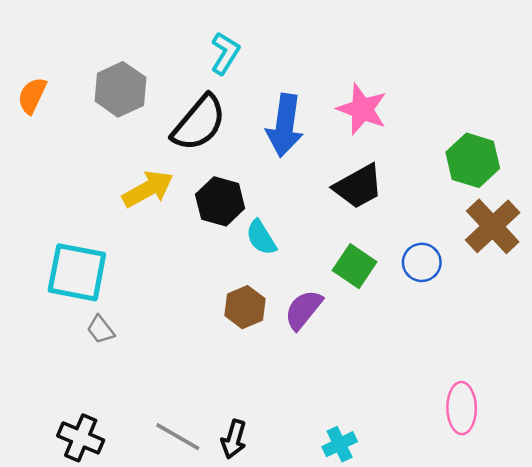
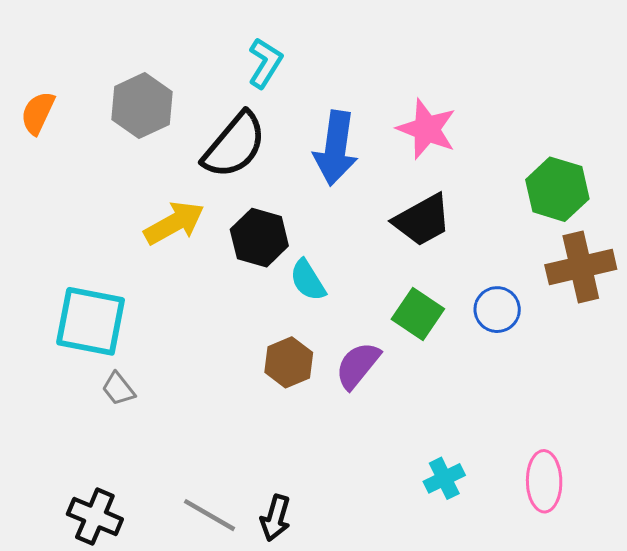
brown cross: (493, 226) -> (581, 267), turned 30
cyan cross: (340, 444) -> (444, 478), moved

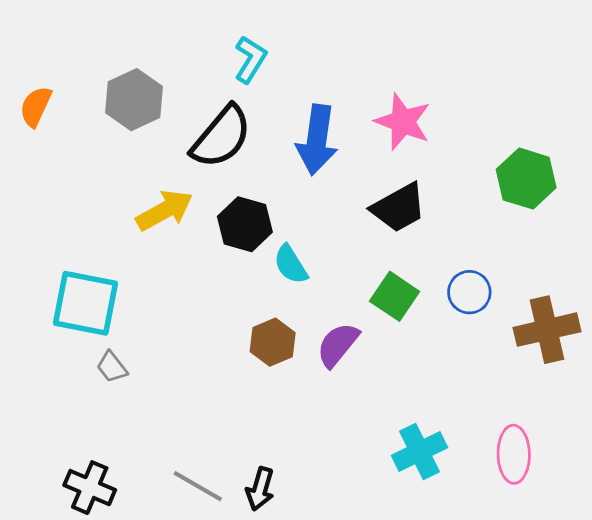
brown cross: (581, 267) -> (547, 330), moved
cyan cross: (444, 478) -> (419, 452), size x1.4

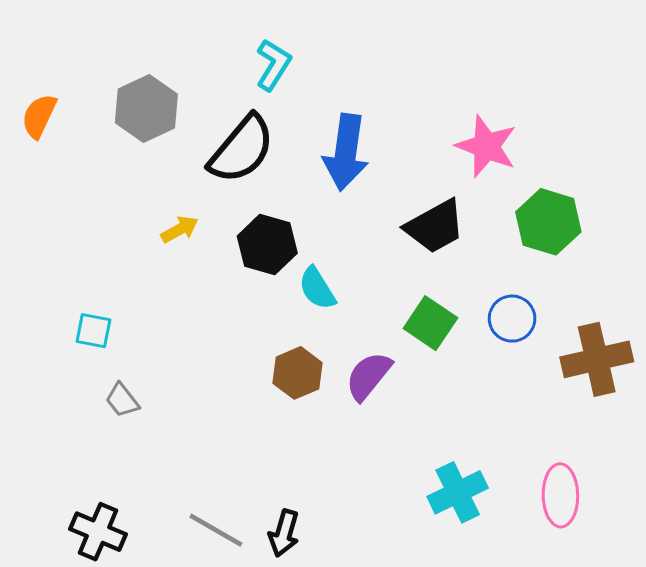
pink star: (403, 122) -> (486, 146), moved
green hexagon: (526, 179) -> (548, 222), moved
yellow arrow: (165, 210) -> (180, 229), size x0.6
cyan square: (86, 303) -> (93, 331), size x0.5

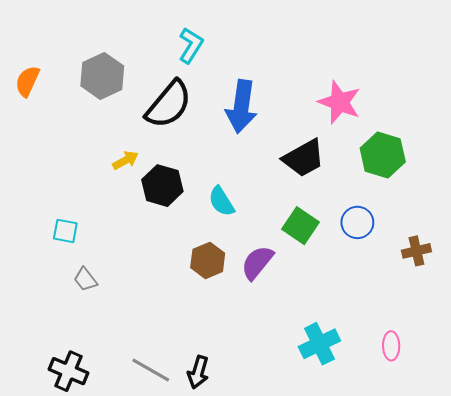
black hexagon: (267, 245) -> (162, 186), moved
brown cross: (597, 359) -> (416, 251), size x0.6
pink ellipse: (560, 495) -> (391, 346), size x0.7

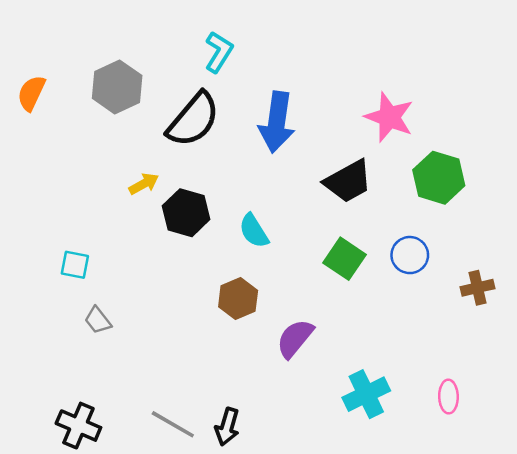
purple semicircle: (257, 263) -> (295, 338), moved

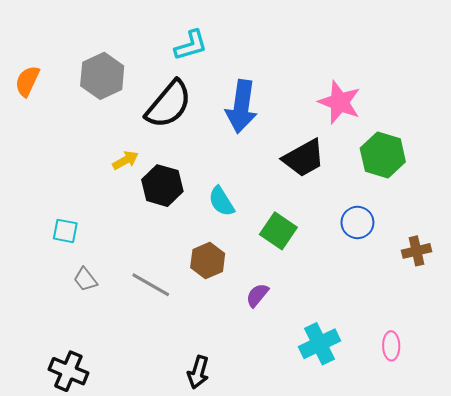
cyan L-shape: (219, 52) -> (191, 45), turned 42
green square: (344, 259) -> (278, 231), moved
purple semicircle: (295, 338) -> (257, 295), size x0.7
gray line: (173, 424) -> (151, 285), moved

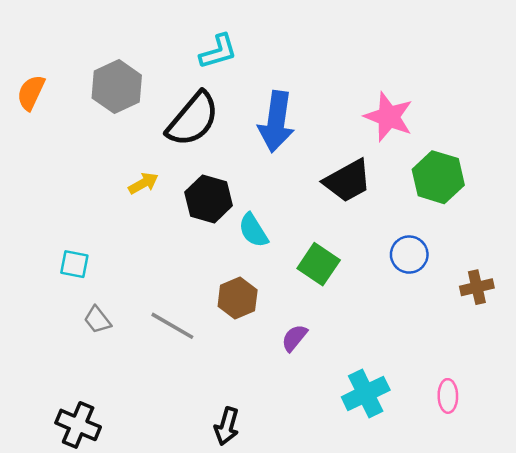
black hexagon: (162, 186) -> (209, 199), moved

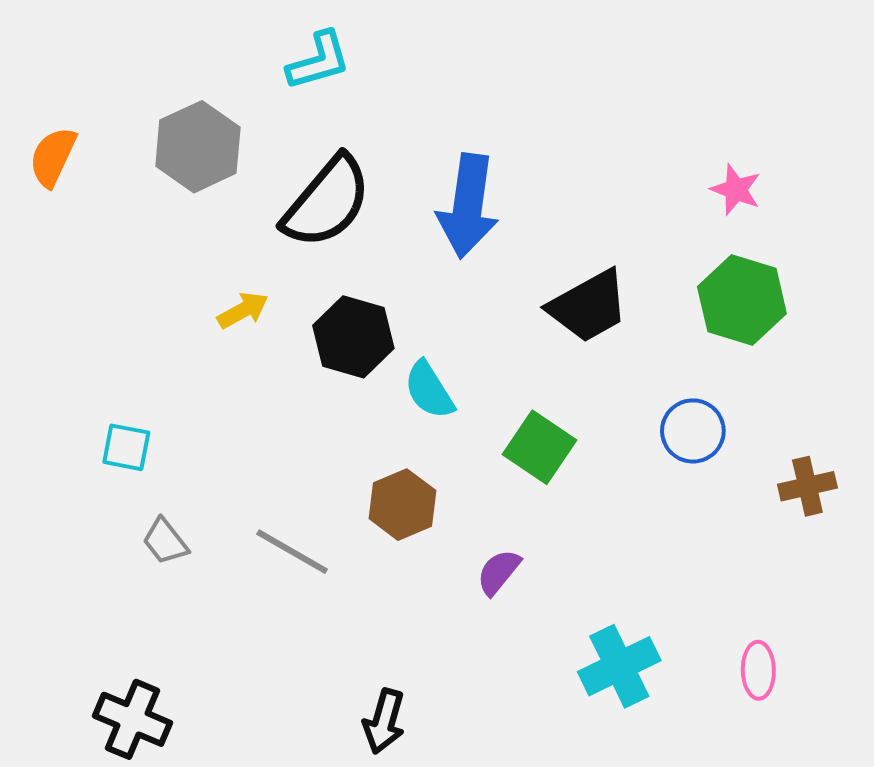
cyan L-shape: (218, 52) -> (319, 61), moved
pink star: (389, 117) -> (736, 190), moved, size x0.6

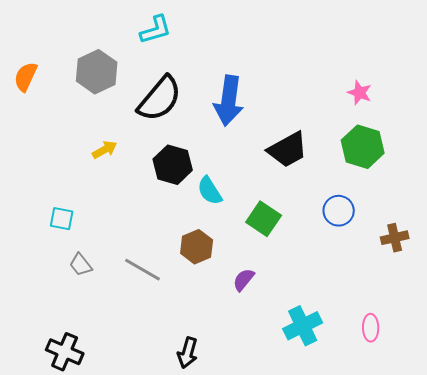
yellow arrow: (243, 310) -> (105, 150), moved

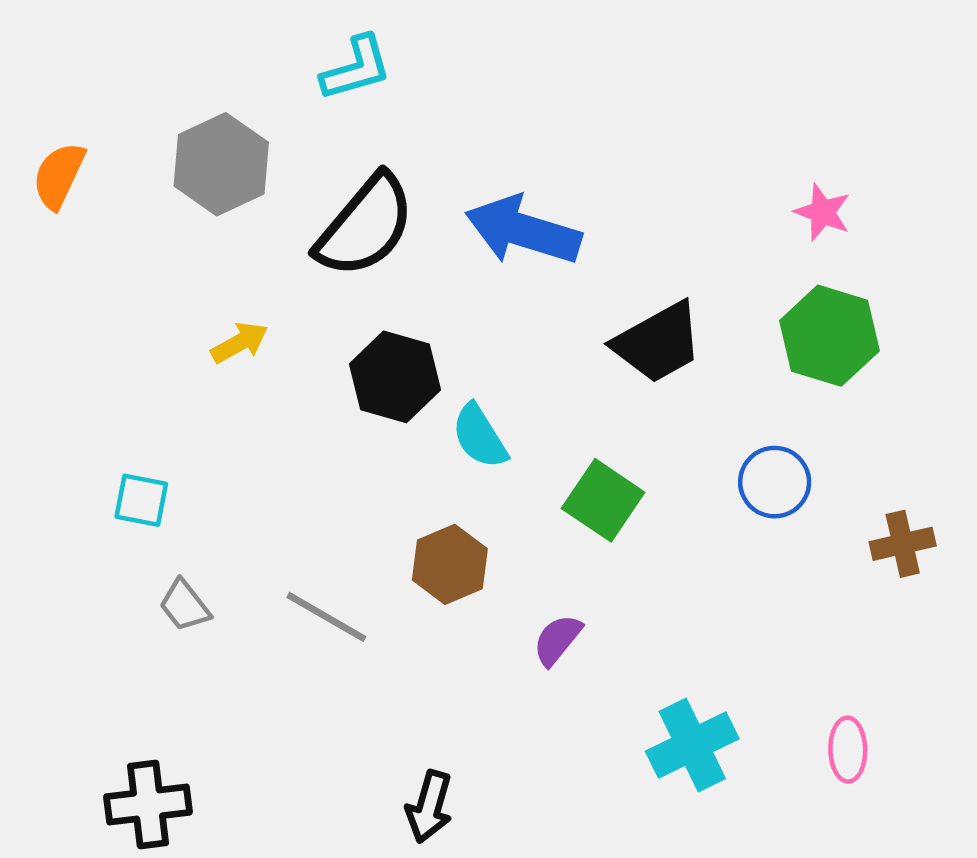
blue arrow: (229, 101) -> (523, 231), turned 99
black cross: (65, 352) -> (148, 804), turned -30

